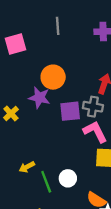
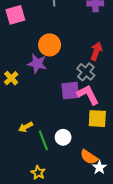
gray cross: (93, 107) -> (86, 72), turned 30
purple square: (70, 111) -> (70, 91), moved

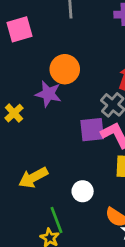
yellow arrow: (26, 127) -> (33, 178), size x1.5
green line: (43, 140) -> (57, 220), moved

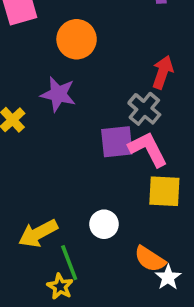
orange circle: (65, 69) -> (77, 39), moved
yellow arrow: (33, 178) -> (38, 233), moved

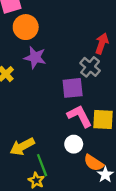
orange circle: (77, 39) -> (26, 27), moved
pink L-shape: (148, 149) -> (80, 116), moved
white circle: (104, 224) -> (74, 144), moved

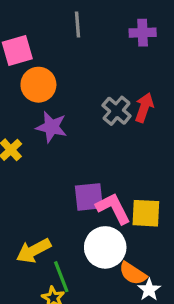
gray cross: (90, 67) -> (117, 111), moved
purple square: (73, 88) -> (89, 197), moved
white circle: (74, 144) -> (105, 247), size x1.6

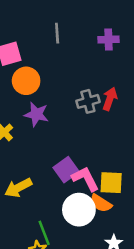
gray cross: (117, 111) -> (88, 101), turned 35
purple square: (89, 197) -> (66, 170), turned -30
yellow arrow: (34, 251) -> (18, 188), moved
orange semicircle: (133, 273) -> (101, 203), moved

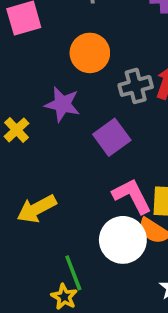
orange circle: (26, 81) -> (90, 53), moved
purple square: (66, 170) -> (112, 137), moved

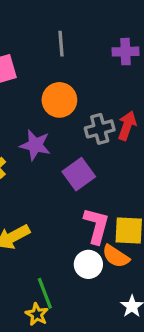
pink L-shape: (132, 196) -> (96, 226), turned 42
white circle: (123, 240) -> (88, 264), size x0.7

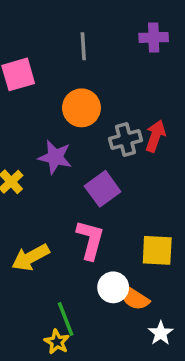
purple cross: (125, 52) -> (154, 37), moved
pink L-shape: (96, 226) -> (90, 240), moved
orange semicircle: (116, 256) -> (134, 298), moved

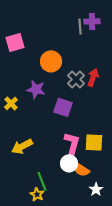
gray line: (83, 46) -> (80, 26), moved
gray cross: (125, 140) -> (76, 79), turned -30
purple square: (103, 189) -> (63, 107), turned -36
pink L-shape: (90, 240) -> (72, 143), moved

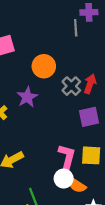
purple cross: (92, 21) -> (89, 12), moved
purple star: (36, 89) -> (27, 97), turned 30
purple square: (63, 107) -> (89, 117), moved, turned -30

